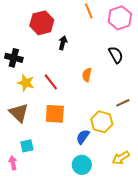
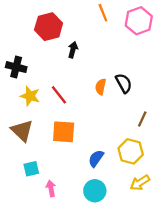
black semicircle: (116, 55) -> (124, 83), moved
brown line: (123, 103) -> (142, 119), turned -40
yellow hexagon: (102, 122) -> (131, 151), moved
pink arrow: (13, 163) -> (51, 188), moved

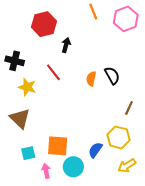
red line: (59, 95) -> (53, 72), moved
orange square: (64, 132) -> (58, 146), moved
blue semicircle: (96, 158) -> (95, 150), moved
cyan circle: (95, 191) -> (73, 167), moved

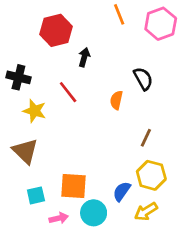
black semicircle: (112, 76) -> (143, 79), moved
brown line: (129, 108) -> (146, 138), moved
yellow arrow: (127, 166) -> (146, 212), moved
pink arrow: (46, 171) -> (59, 218), turned 88

